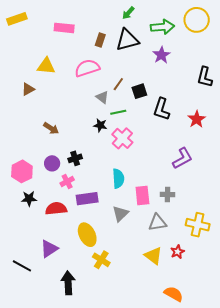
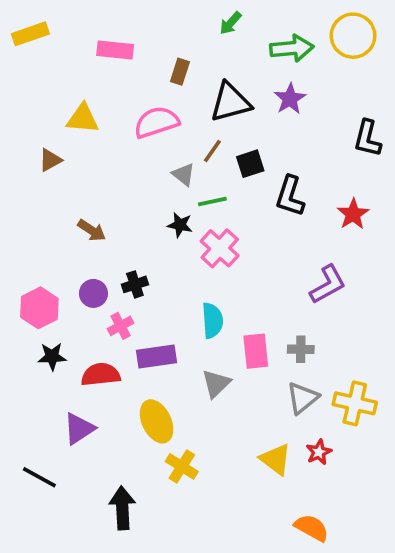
black triangle: (127, 40) -> (230, 102), moved
gray triangle: (157, 223) -> (303, 398), moved, turned -30
purple triangle: (49, 249) -> (79, 429), moved

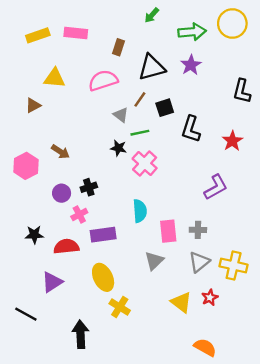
yellow rectangle: (30, 34) -> (38, 35), moved
pink hexagon: (39, 308) -> (26, 166), moved
gray triangle: (216, 384) -> (154, 261), moved

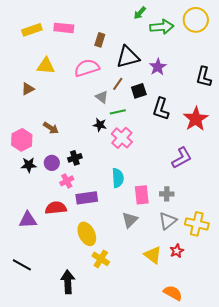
green arrow: (152, 15) -> (140, 13), moved
purple star: (191, 65) -> (158, 67), moved
red star: (232, 141) -> (196, 119), size x1.4
black star: (34, 235) -> (29, 165), moved
purple triangle: (52, 282) -> (28, 220), moved, turned 30

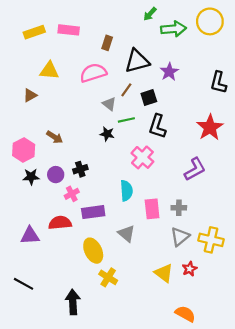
black L-shape: (161, 109) -> (157, 126), moved
pink cross: (122, 138) -> (142, 157), moved
gray triangle: (130, 220) -> (126, 233), moved, turned -36

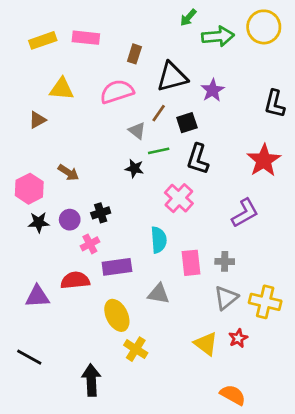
gray triangle: (126, 233) -> (159, 294), turned -30

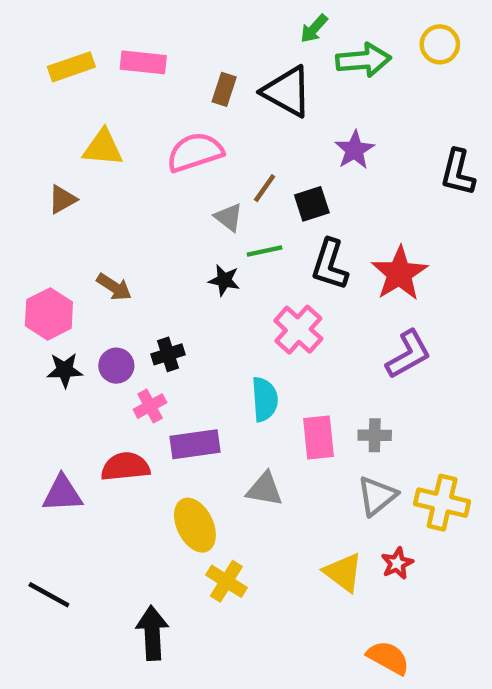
yellow circle: (264, 27) -> (440, 44), size x0.7
black triangle: (172, 77) -> (287, 92), moved, turned 44
red star: (264, 160) -> (399, 273), moved

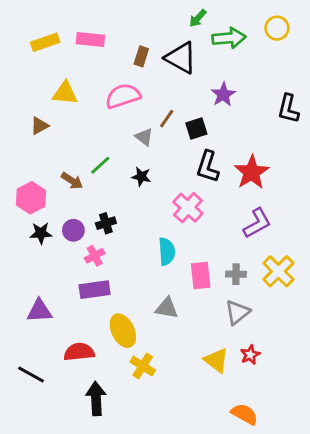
green line: (265, 251) -> (100, 165), moved, turned -30
purple rectangle: (195, 444) -> (95, 290), moved
red semicircle: (125, 467) -> (79, 352), moved
yellow cross: (442, 503) -> (278, 271), moved, turned 32

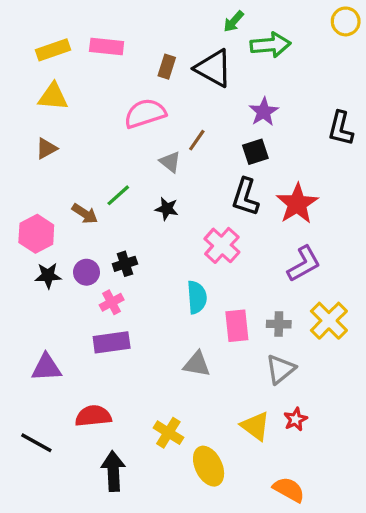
yellow circle: (277, 28) -> (346, 21), moved
yellow triangle: (65, 93) -> (53, 97), moved
black square: (196, 128) -> (255, 152), moved
yellow ellipse: (123, 331) -> (209, 466), moved

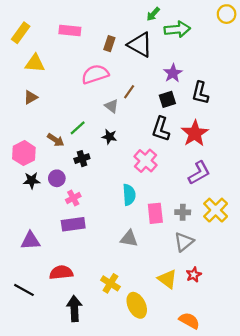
yellow rectangle: (53, 50) -> (21, 33), moved, turned -35
black L-shape: (341, 128) -> (200, 93), moved
black cross: (125, 264) -> (82, 159), moved

